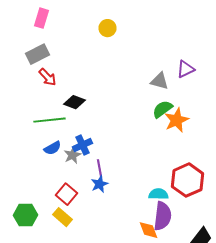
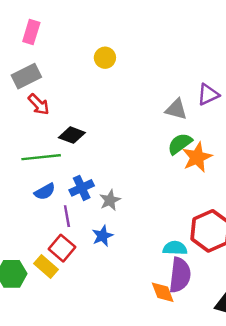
yellow circle: (108, 28) -> (105, 58), moved
gray star: (72, 155) -> (110, 200), moved
purple line: (100, 168) -> (67, 216), moved
yellow rectangle: (62, 217) -> (46, 266), moved

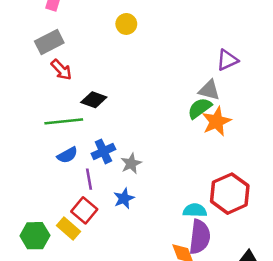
gray triangle: (176, 109) -> (209, 90), moved

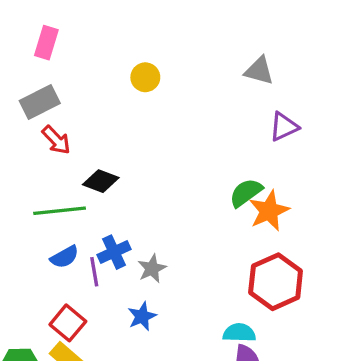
gray triangle: (209, 90) -> (259, 71), moved
purple line: (89, 179) -> (94, 272), moved
red hexagon: (230, 194) -> (276, 282), moved
red square: (84, 210) -> (68, 323), moved

